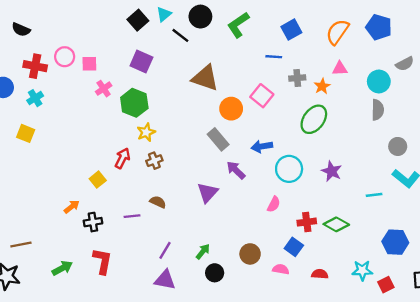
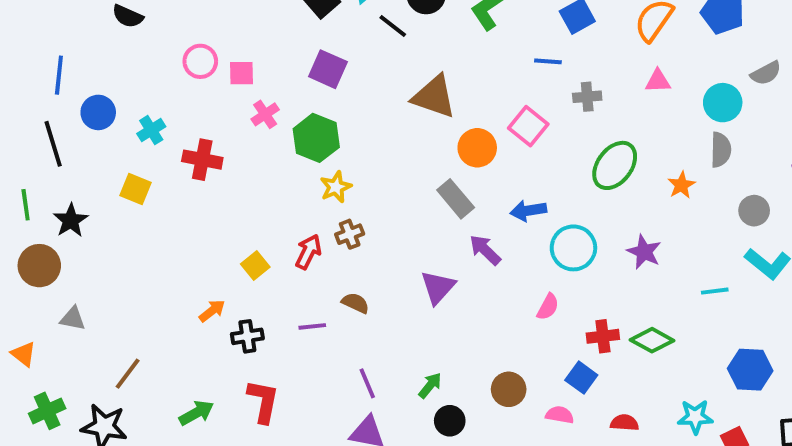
red cross: (35, 66) -> (202, 160), moved
orange star: (322, 86) -> (681, 185), moved
red arrow: (122, 158) -> (308, 252), moved
brown line: (21, 244) -> (128, 374), turned -42
purple line: (165, 250) -> (367, 383), turned -54

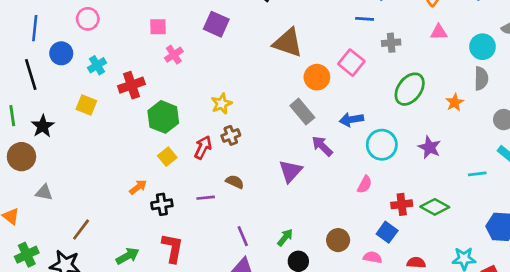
pink circle: (200, 61) -> (88, 19), moved
green hexagon: (316, 138) -> (163, 117), moved
red cross: (202, 160) -> (131, 85), turned -30

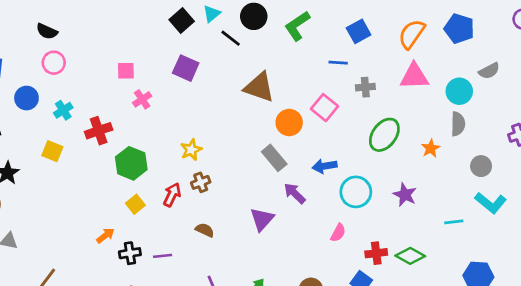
pink triangle: (439, 32) -> (414, 76), size x1.6
purple line: (206, 198) -> (163, 256), moved

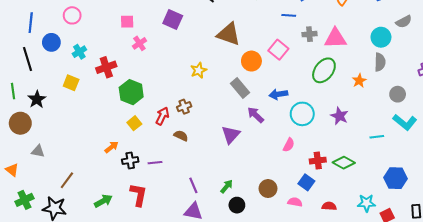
pink triangle: (414, 76) -> (335, 38), moved
yellow star: (191, 150) -> (199, 70), moved
brown semicircle: (205, 230) -> (181, 136), moved

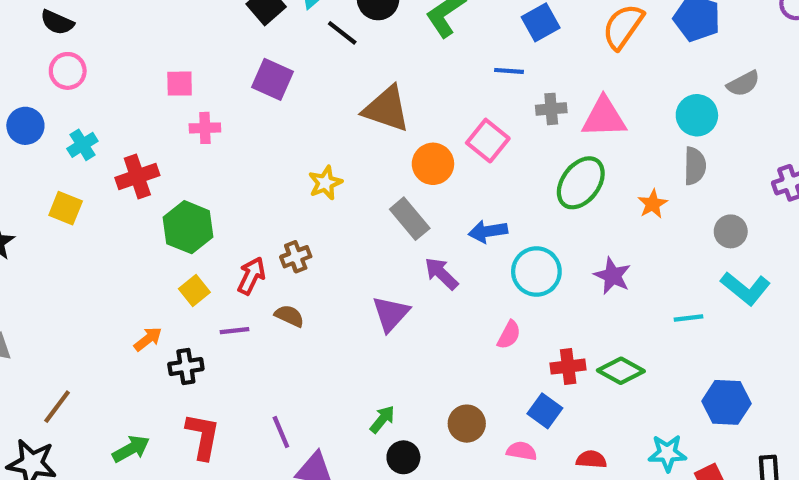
pink cross: (139, 43) -> (205, 128), turned 32
purple line: (155, 163) -> (234, 331), moved
purple line: (193, 185) -> (281, 432), moved

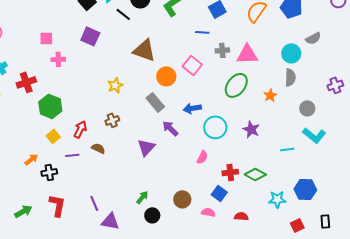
brown cross: (296, 257) -> (112, 120), moved
cyan star: (667, 453) -> (277, 199), moved

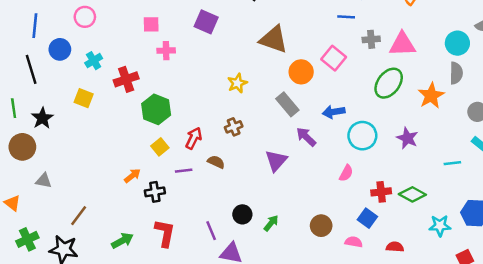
orange star: (270, 95) -> (431, 96), size x1.5
black circle: (152, 215) -> (242, 214), moved

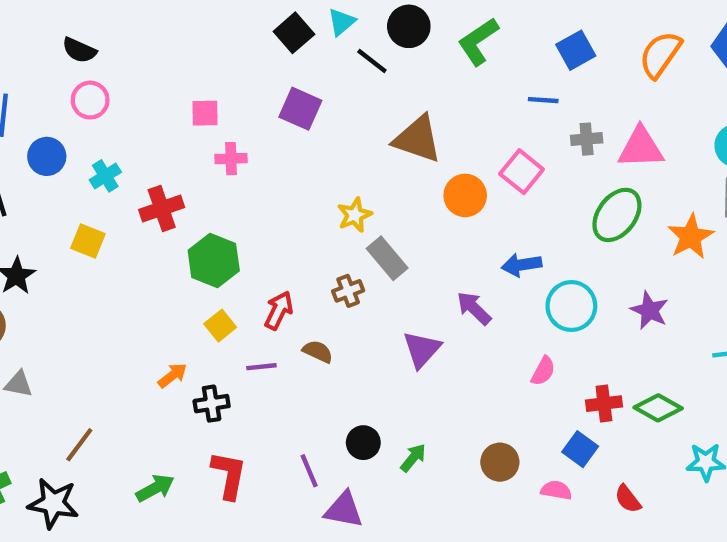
gray rectangle: (287, 104) -> (387, 258), moved
red semicircle: (395, 247) -> (628, 499), turned -132

